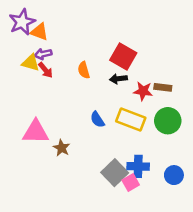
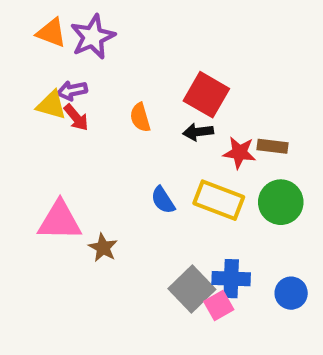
purple star: (22, 22) -> (93, 37), moved
orange triangle: (39, 32) -> (51, 33), moved

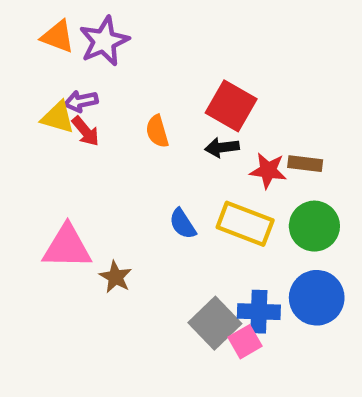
blue circle: (291, 293) -> (317, 298), moved, size x1.5

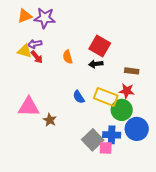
orange triangle: (58, 37) -> (25, 16), turned -42
purple star: (104, 41) -> (45, 18), turned 30
red star: (268, 171) -> (127, 91), moved
green circle: (314, 226) -> (122, 110), moved
pink square: (245, 342) -> (106, 148), turned 32

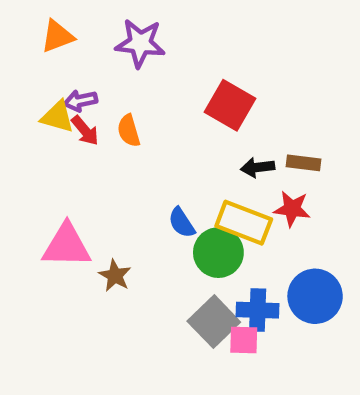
purple star: (45, 18) -> (140, 43), moved
orange semicircle: (68, 57) -> (129, 131), moved
black arrow: (96, 64) -> (258, 167), moved
green circle: (122, 110) -> (218, 253), moved

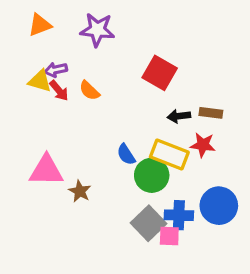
orange semicircle: (129, 131) -> (89, 91), turned -30

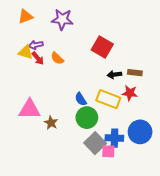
green circle: (152, 175) -> (87, 118), moved

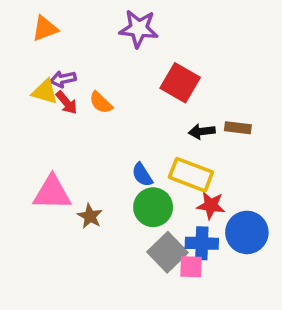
purple star: (62, 19) -> (139, 29), moved
red star: (130, 93) -> (211, 205), moved

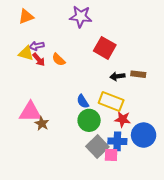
brown star: (90, 216) -> (42, 123), moved

